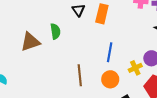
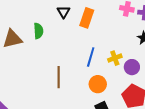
yellow cross: (135, 68) -> (115, 58), moved
orange circle: (110, 79) -> (98, 84), moved

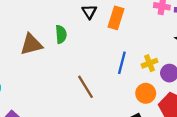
brown line: (59, 77) -> (85, 87), turned -30
orange circle: (98, 84) -> (146, 93), moved

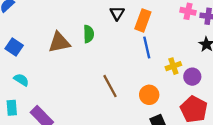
blue line: (122, 63) -> (147, 48), moved, turned -30
orange circle: (146, 93) -> (149, 95), moved

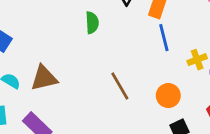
brown triangle: (59, 42) -> (44, 78), moved

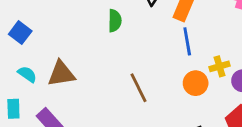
orange circle: (168, 96) -> (196, 83), moved

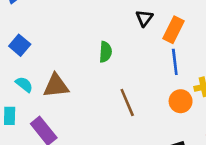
green semicircle: (115, 21) -> (105, 52), moved

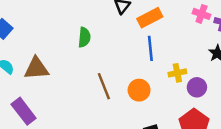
orange rectangle: (174, 30) -> (150, 18), turned 35
orange circle: (181, 101) -> (139, 90), moved

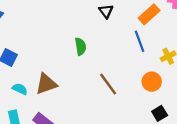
orange rectangle: (150, 18) -> (149, 14), moved
orange circle: (139, 90) -> (152, 82), moved

